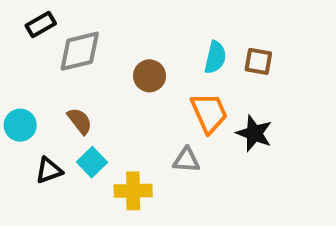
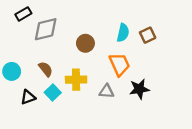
brown square: (258, 61) -> (148, 35), turned -35
black star: (254, 133) -> (139, 89), moved, turned -30
yellow cross: (133, 191) -> (76, 80), moved

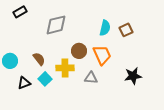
gray diamond: (46, 29) -> (56, 25), moved
brown circle: (85, 43) -> (79, 51), moved
black star: (139, 89) -> (133, 76), moved

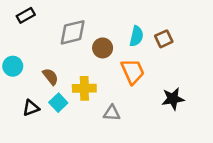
brown circle: (79, 51) -> (103, 48), moved
cyan circle: (10, 61) -> (13, 66), moved
gray triangle: (91, 78) -> (112, 113), moved

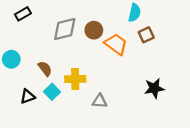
cyan semicircle: (136, 36) -> (135, 13), moved
brown circle: (103, 48) -> (94, 30), moved
orange trapezoid: (133, 71) -> (116, 44), moved, turned -30

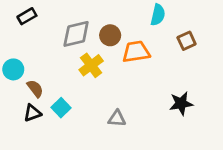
brown square: (146, 35) -> (187, 41), moved
orange trapezoid: (116, 44) -> (136, 52), turned -45
brown semicircle: (45, 69) -> (35, 89), moved
yellow cross: (75, 79) -> (91, 65), moved, turned -36

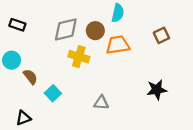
cyan semicircle: (158, 15) -> (118, 13), moved
black rectangle: (27, 16) -> (17, 25), moved, turned 49
yellow cross: (91, 65) -> (79, 57), turned -36
black triangle: (32, 113) -> (23, 118), moved

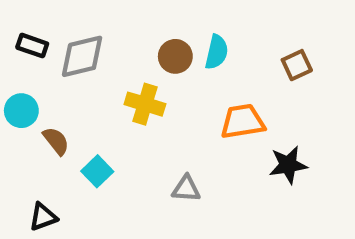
cyan semicircle: (118, 13) -> (217, 52), moved
gray diamond: (66, 29) -> (82, 56), moved
orange trapezoid: (118, 45) -> (243, 121), moved

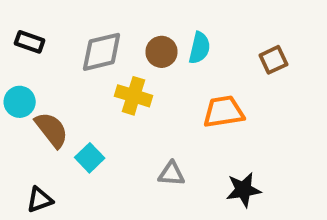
gray diamond: (82, 56) -> (102, 52), moved
brown semicircle: (56, 141) -> (52, 130), size x1.4
black star: (288, 165) -> (243, 190), moved

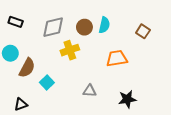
brown square: (273, 60) -> (143, 31), turned -32
yellow cross: (134, 96) -> (70, 50), turned -36
brown semicircle: (52, 130) -> (27, 68), turned 66

